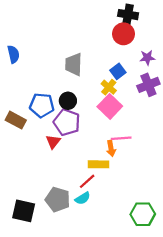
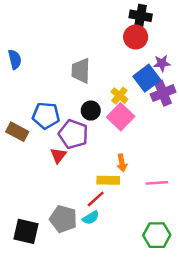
blue square: (118, 71) -> (147, 78), moved, size x1.5
black circle: (68, 101) -> (91, 111), moved
pink line: (121, 138) -> (157, 183), moved

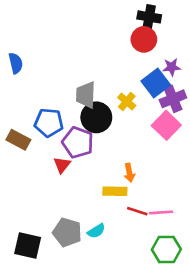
gray trapezoid: (81, 71) -> (86, 95), moved
black circle: (91, 111) -> (96, 117), size x1.5
pink square: (121, 117) -> (166, 125), moved
pink line: (157, 183) -> (161, 212), moved
red line: (96, 199) -> (137, 211), moved, turned 60

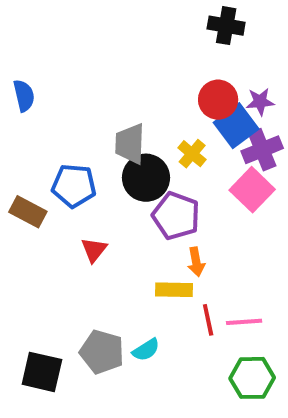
red circle: (144, 39) -> (218, 100), moved
purple pentagon: (78, 142) -> (176, 216), moved
red line: (137, 211) -> (208, 320), turned 60

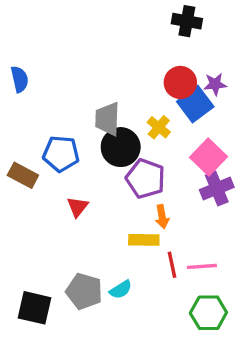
purple cross: (262, 150) -> (217, 189), moved

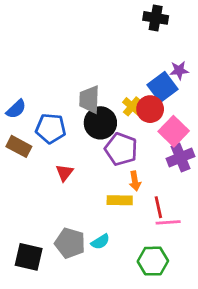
blue semicircle: (20, 79) -> (16, 109), moved, turned 60
red circle: (180, 82) -> (150, 109), moved
red line: (172, 265) -> (158, 207), moved
green hexagon: (208, 313) -> (153, 261), moved

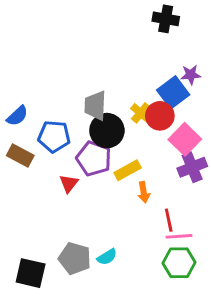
purple pentagon: (121, 149) -> (94, 158), moved
yellow rectangle: (120, 200) -> (128, 170), moved, turned -30
green hexagon: (153, 261) -> (179, 263), moved

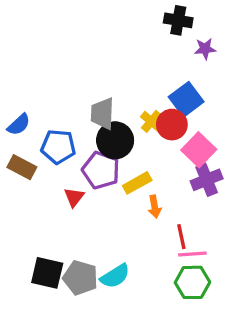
purple star: (191, 75) -> (205, 49), moved
cyan semicircle: (107, 257) -> (115, 276), size x1.4
black square: (31, 273) -> (47, 273), moved

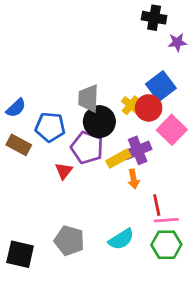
purple cross: (207, 180) -> (138, 150), moved
black square: (47, 273) -> (20, 254), moved
cyan semicircle: (115, 276) -> (121, 239), moved

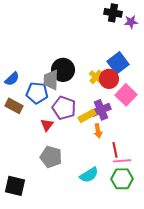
purple star: (177, 42) -> (131, 22), moved
gray trapezoid: (88, 98) -> (51, 80), moved
black circle: (99, 122) -> (63, 70), moved
gray pentagon: (69, 241) -> (51, 157), moved

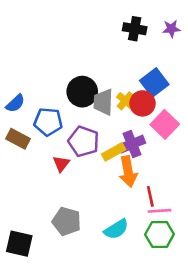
black cross: (113, 13) -> (135, 29), moved
gray trapezoid: (51, 80) -> (103, 102), moved
orange arrow: (98, 131) -> (128, 172), size x1.6
gray pentagon: (51, 157) -> (66, 221), moved

